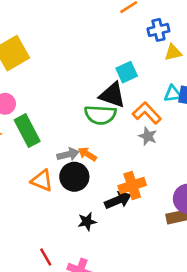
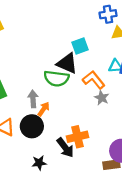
gray star: (148, 136) -> (102, 98), moved
gray arrow: (68, 154) -> (33, 99), moved, turned -84
orange arrow: (87, 154) -> (44, 109), turned 88
black arrow: (118, 200) -> (65, 148), turned 72

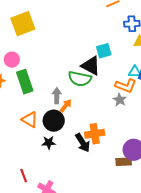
orange L-shape: (94, 80) -> (126, 86), moved, turned 145
black star: (39, 163) -> (49, 143), moved

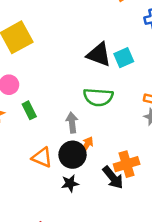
black triangle: (91, 66) -> (99, 55), moved
green rectangle: (25, 82) -> (29, 110), size x0.6
orange arrow: (66, 106) -> (87, 145), moved

